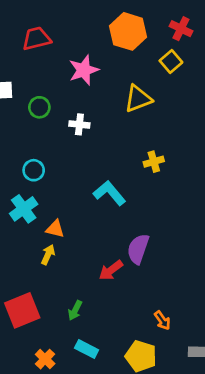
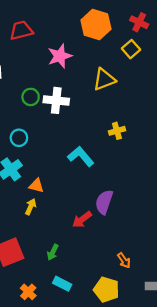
green circle: (39, 107) -> (31, 97), moved
white cross: (79, 124) -> (56, 100), size x1.5

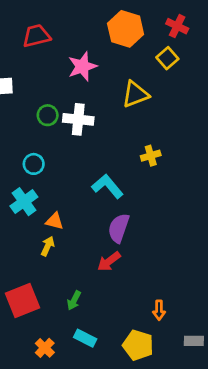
purple semicircle: (104, 202) -> (119, 228), moved
orange arrow: (124, 260) -> (159, 310), turned 35

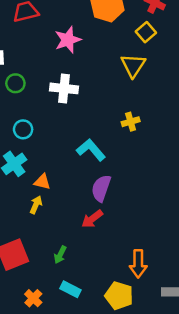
yellow triangle: (135, 94) -> (133, 65), moved, turned -36
green circle: (48, 115) -> (15, 83), moved
orange arrow: (159, 310) -> (138, 264), size x1.5

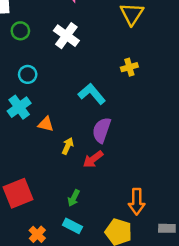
white cross: (64, 88) -> (66, 36), turned 30
yellow arrow: (36, 205) -> (68, 146), moved
green arrow: (60, 255) -> (74, 198), moved

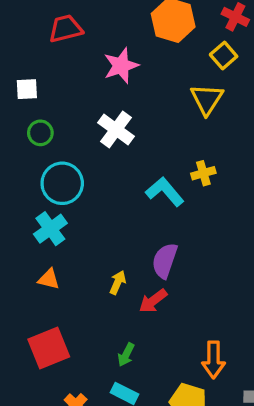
green circle: (20, 31) -> (40, 133), moved
cyan circle: (28, 74) -> (62, 183), size x1.6
cyan L-shape: (92, 94) -> (165, 192), moved
orange triangle: (46, 124) -> (49, 279), moved

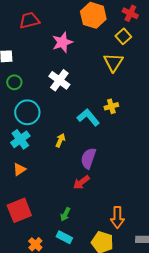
orange triangle: (49, 279) -> (19, 169), turned -48
yellow arrow: (118, 282) -> (60, 140), moved

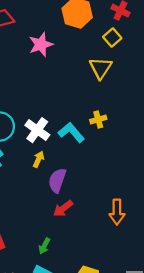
white cross: (59, 80) -> (37, 130), moved
purple semicircle: (88, 158) -> (57, 180), moved
orange arrow: (117, 217) -> (117, 212), moved

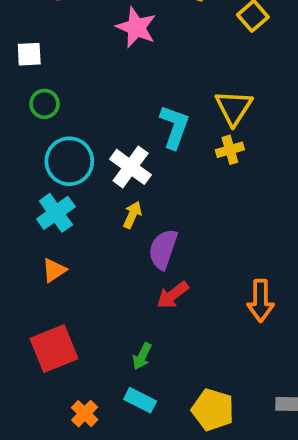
pink star: (41, 45) -> (136, 27), turned -30
yellow triangle: (101, 68) -> (234, 108), moved
cyan L-shape: (71, 132) -> (174, 127), moved, turned 60

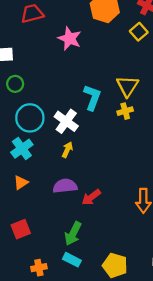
purple semicircle: (163, 249) -> (65, 186), moved, turned 65
red square: (54, 349) -> (21, 229), size x0.7
green arrow: (142, 356) -> (73, 234), size x1.5
orange cross: (85, 414) -> (39, 268), turned 35

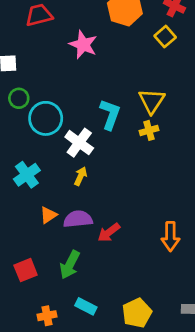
cyan circle: (30, 118) -> (46, 118), moved
orange triangle: (21, 183) -> (48, 215), moved
green arrow: (73, 234) -> (70, 265), moved
yellow pentagon: (115, 265) -> (137, 313), turned 30

